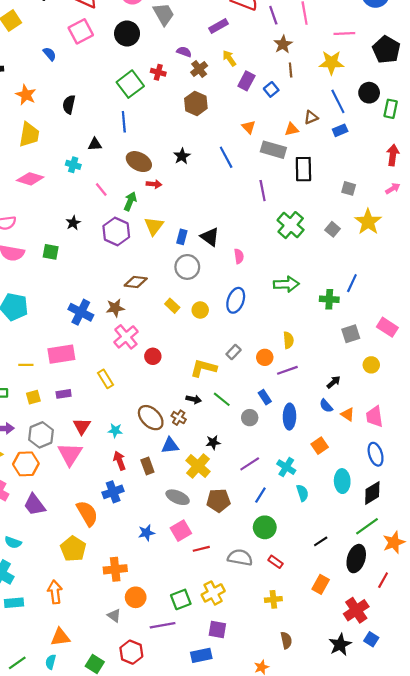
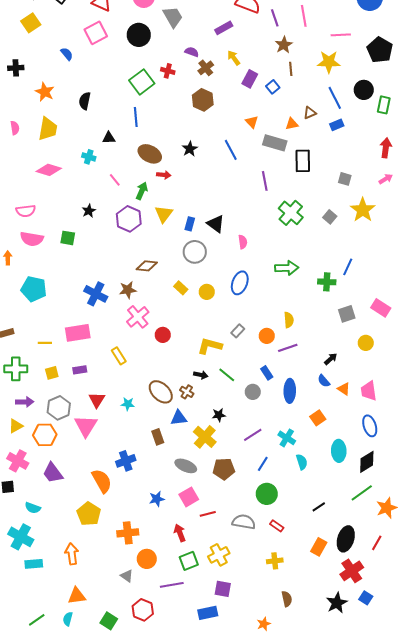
red arrow: (119, 461) -> (180, 533), moved
black ellipse: (356, 559) -> (346, 539), moved

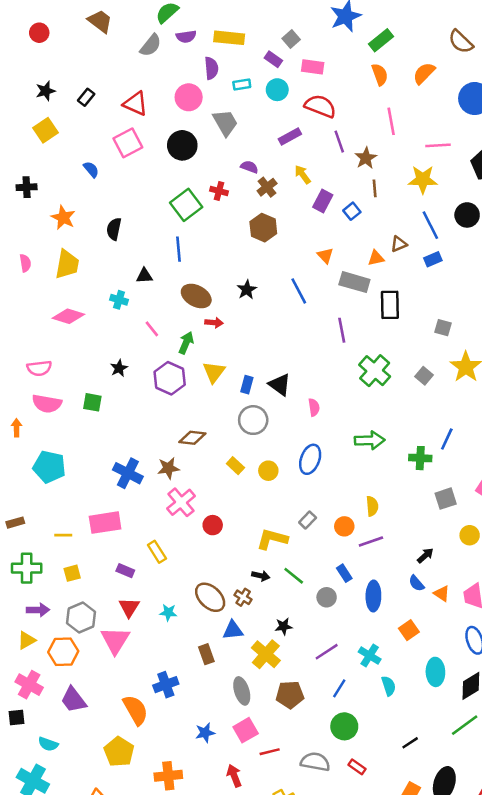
purple line: (275, 18) -> (339, 142), moved
purple rectangle: (80, 370) -> (125, 571), moved, turned 32
gray ellipse: (186, 466) -> (242, 691), turned 50

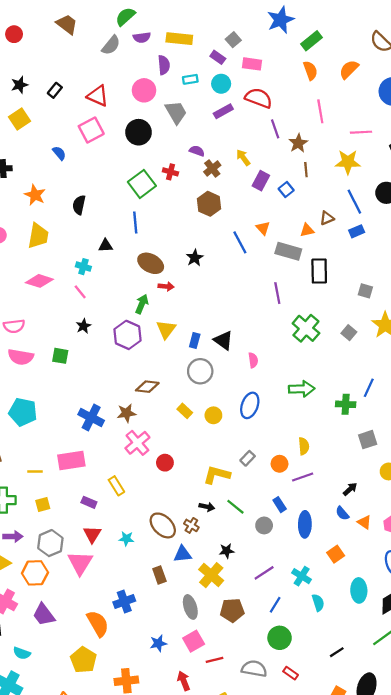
purple rectangle: (290, 137) -> (223, 111), moved
blue line: (299, 291) -> (240, 242), moved
pink line: (152, 329) -> (80, 292), moved

